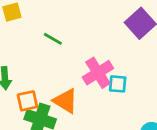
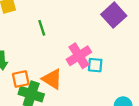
green line: (53, 39) -> (42, 28), turned 42

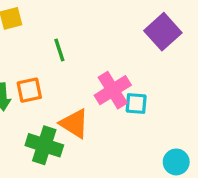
orange square: (21, 79) -> (29, 90), moved

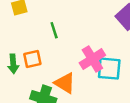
cyan square: (136, 104) -> (109, 69), size x1.5

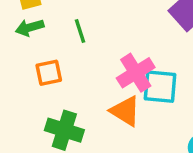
green arrow: (13, 64) -> (30, 27), moved, turned 78
orange triangle: (65, 83) -> (125, 111), moved

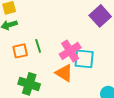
green line: (80, 31) -> (38, 46), moved

